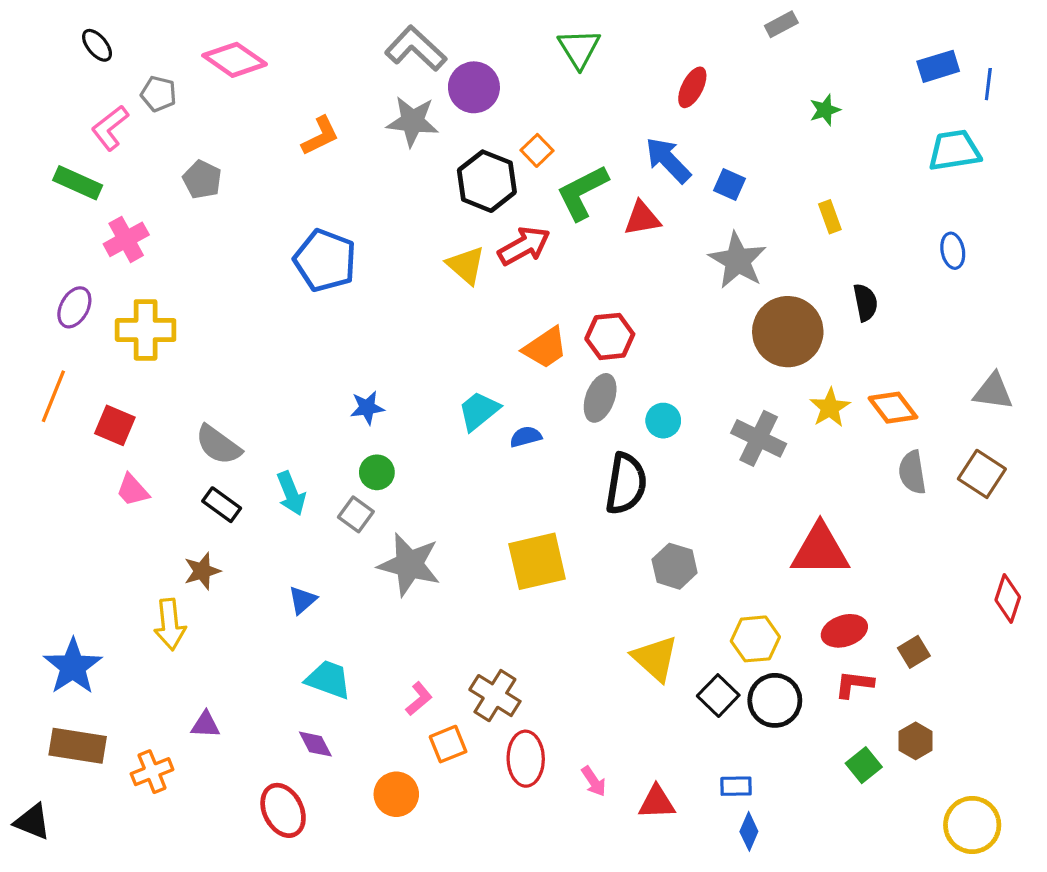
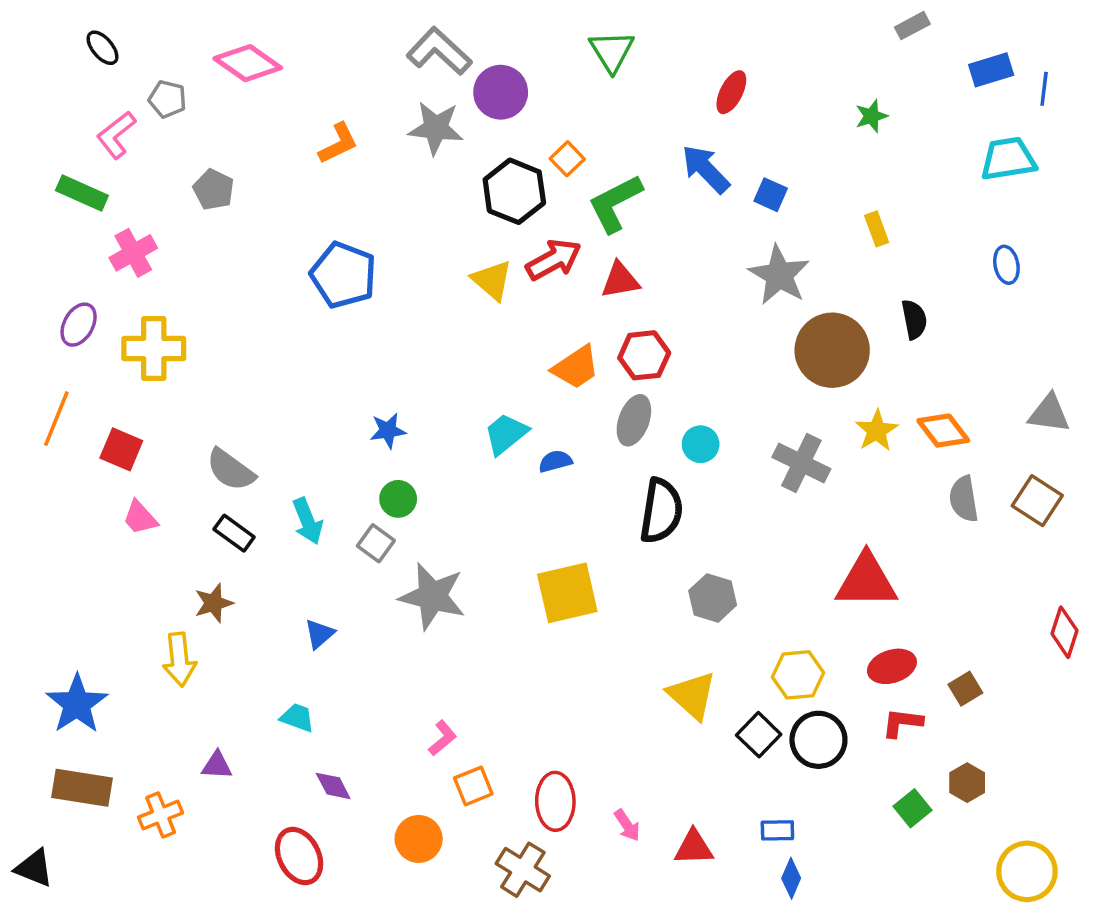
gray rectangle: (781, 24) -> (912, 26), moved
red triangle: (642, 218) -> (620, 280), moved
cyan trapezoid: (328, 679) -> (297, 718), moved, size x0.7
brown cross: (495, 696) -> (523, 870), moved

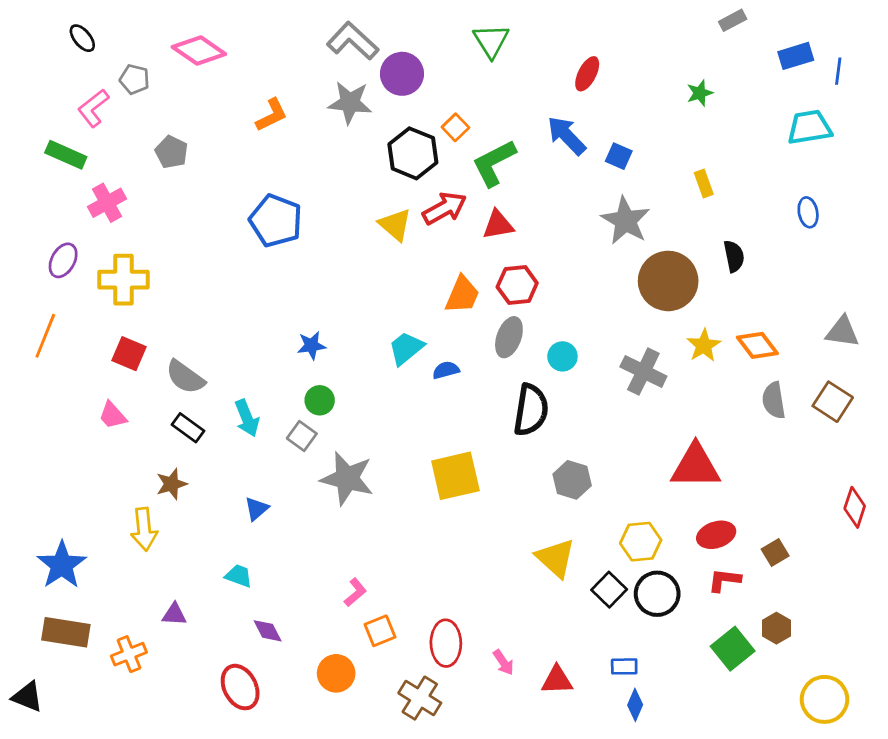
orange trapezoid: (576, 367) -> (462, 295), turned -33
red square: (121, 449) -> (129, 354), moved
green square: (912, 808) -> (733, 649), size x1.4

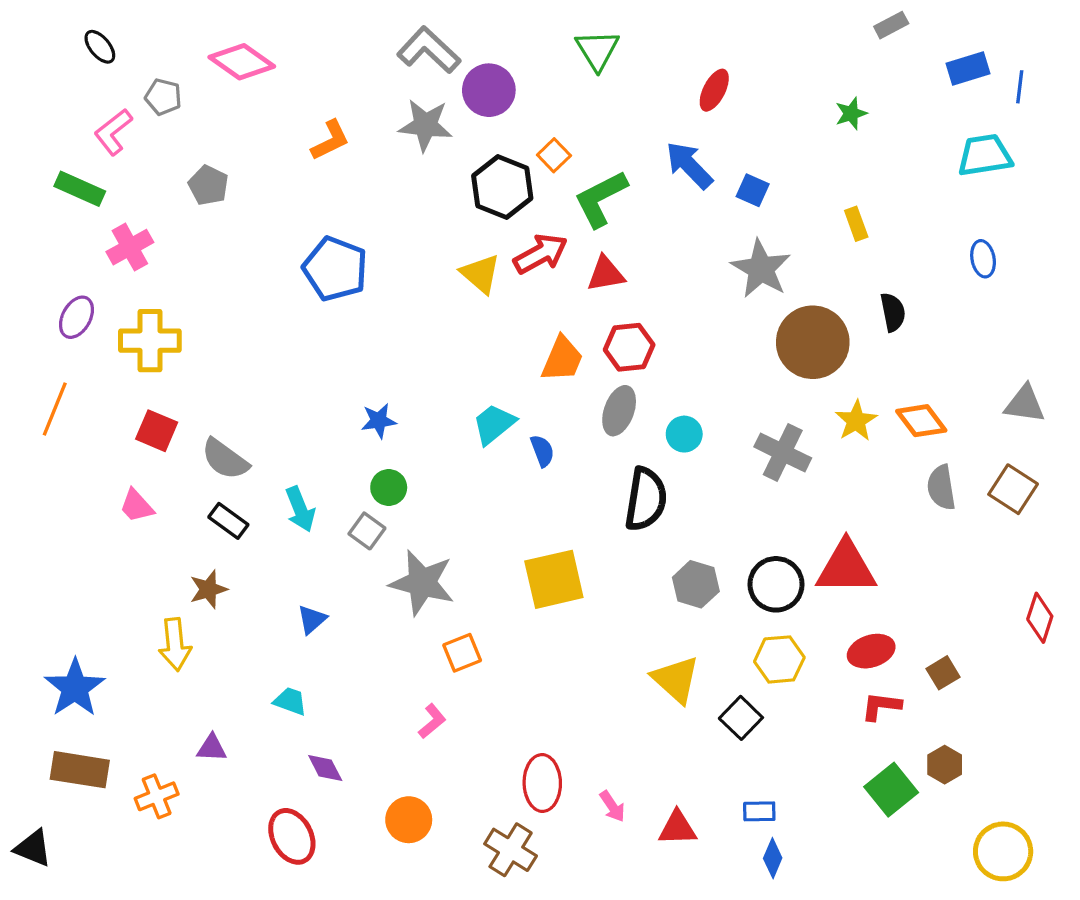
blue semicircle: (446, 370) -> (542, 451), turned 84
black circle: (657, 594) -> (776, 584), moved
orange square: (380, 631) -> (462, 653), moved

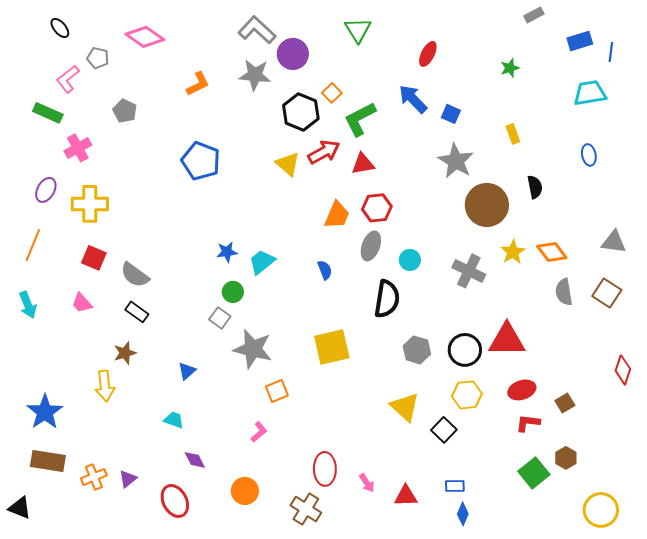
cyan trapezoid: (494, 424) -> (262, 262), moved
cyan arrow: (300, 509) -> (28, 305), moved
purple triangle: (212, 748) -> (128, 479), moved, turned -42

